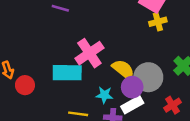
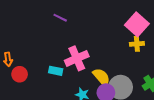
cyan rectangle: (67, 73) -> (56, 71), size x0.6

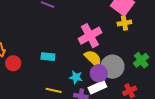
pink cross: (77, 58) -> (90, 36), moved

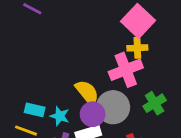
pink cross: (90, 36) -> (126, 70), moved
cyan rectangle: (48, 57) -> (35, 110), moved

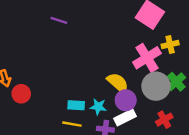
yellow cross: (137, 48) -> (170, 44), moved
gray circle: (113, 107) -> (156, 86), moved

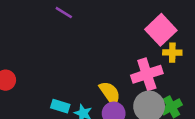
yellow cross: (170, 44) -> (172, 53), moved

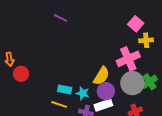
pink square: (161, 30) -> (136, 24), size x0.7
yellow semicircle: (110, 93) -> (101, 76), turned 72

